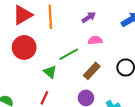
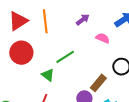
pink semicircle: (95, 40) -> (103, 38), moved, turned 32
brown rectangle: (92, 71) -> (98, 83), moved

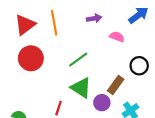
purple arrow: (83, 20) -> (94, 18), turned 32
green triangle: (48, 75) -> (81, 88), moved, size x1.5

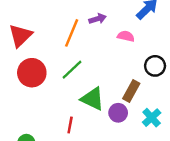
orange line: (54, 23) -> (72, 33), moved, turned 40
green line: (78, 60) -> (72, 70), moved

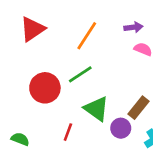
purple arrow: (98, 19) -> (133, 27), moved
red circle: (32, 73) -> (45, 88), moved

